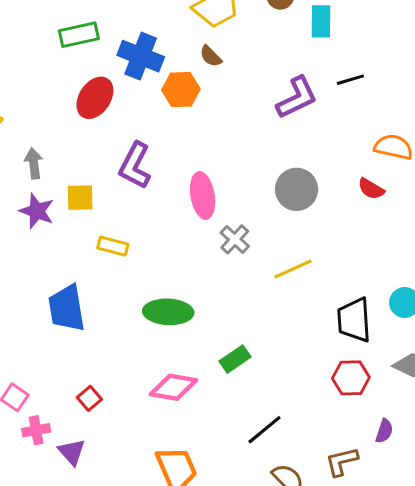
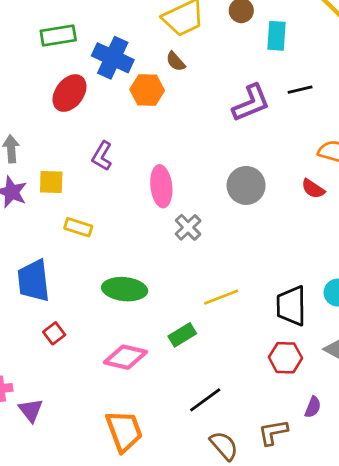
purple L-shape: (135, 166) -> (102, 156), size x0.7
yellow line: (293, 269) -> (221, 297), moved
red square: (89, 398) -> (54, 333), moved

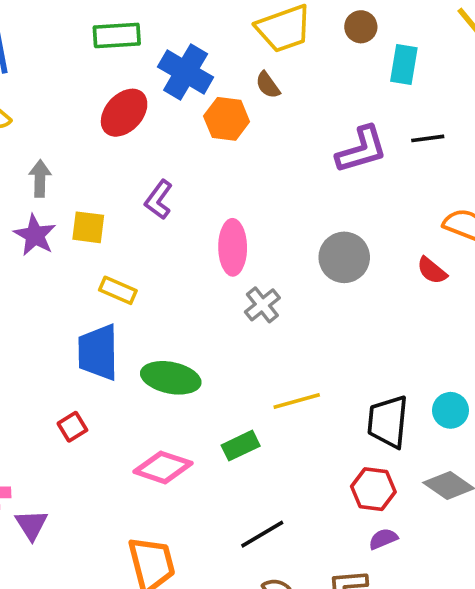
blue trapezoid: (34, 281) -> (98, 352), moved
purple semicircle: (313, 407) -> (383, 539), moved, turned -140

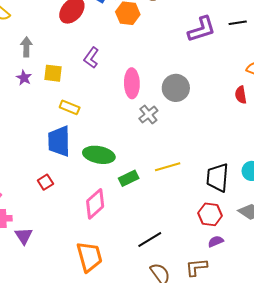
purple star: (35, 235) -> (24, 78), size x0.7
gray circle: (344, 257) -> (176, 88), moved
red semicircle: (432, 271) -> (241, 95), turned 42
green rectangle: (241, 446) -> (129, 178), moved
pink diamond: (163, 467) -> (95, 204), turned -60

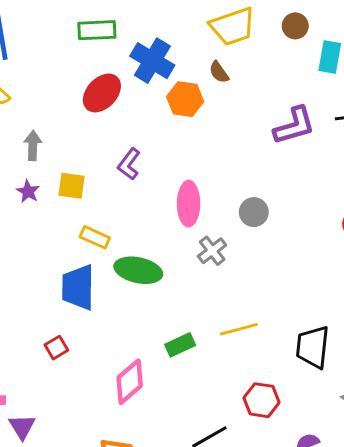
gray circle: (176, 88) -> (254, 212), size x0.7
green ellipse: (99, 155) -> (138, 270), moved
red hexagon: (210, 214) -> (261, 400), moved

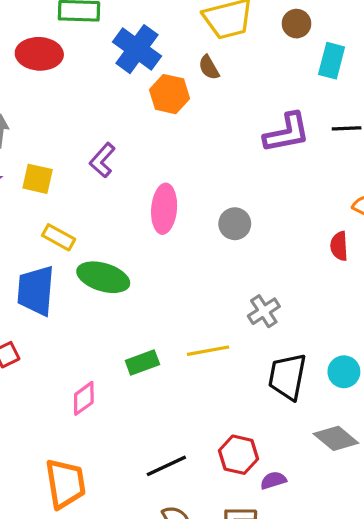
red ellipse: (102, 93) -> (39, 54), moved, turned 45
gray cross: (212, 251) -> (264, 311), moved
pink diamond: (130, 382) -> (84, 398), size x0.7
red hexagon: (261, 400) -> (238, 455), moved

